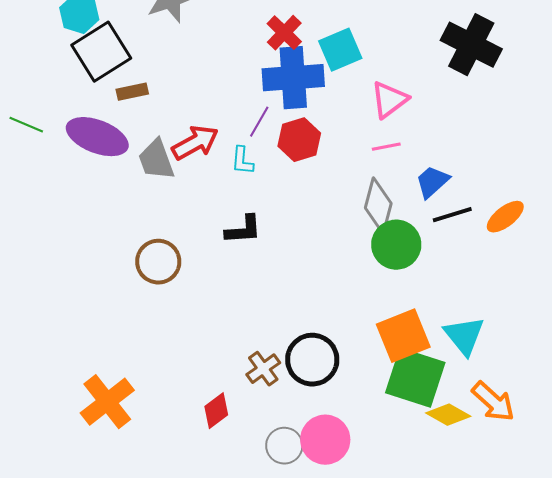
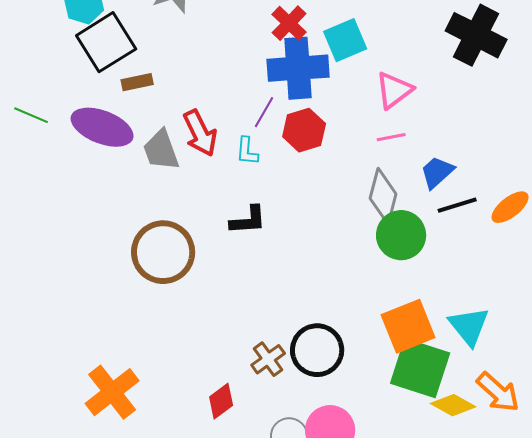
red arrow: (195, 143) -> (200, 133), turned 93
brown circle: (158, 262) -> (163, 252), size x1.4

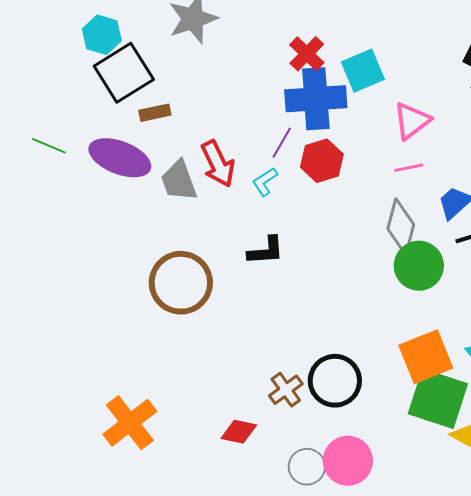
cyan L-shape: (247, 151) -> (265, 182), turned 52
red diamond: (221, 401) -> (239, 432), turned 48

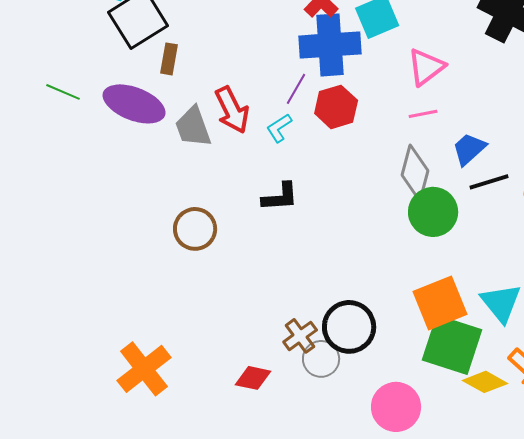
brown rectangle: (155, 113) -> (169, 59), turned -68
brown circle: (181, 283) -> (195, 229), size x0.7
pink circle: (348, 461) -> (396, 407), moved
gray circle: (307, 467) -> (321, 359), moved

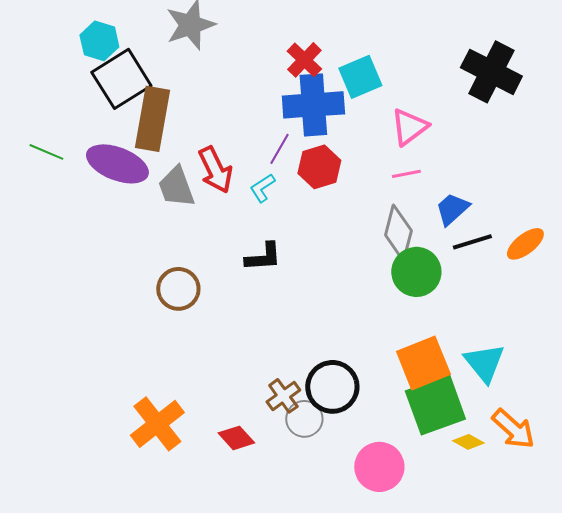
brown rectangle: (169, 59) -> (152, 119), size x2.0
green square: (452, 345) -> (435, 405), turned -38
orange cross: (144, 369) -> (157, 424), moved
red diamond: (253, 378) -> (236, 438), turned 36
yellow diamond: (485, 382) -> (468, 442), size x0.7

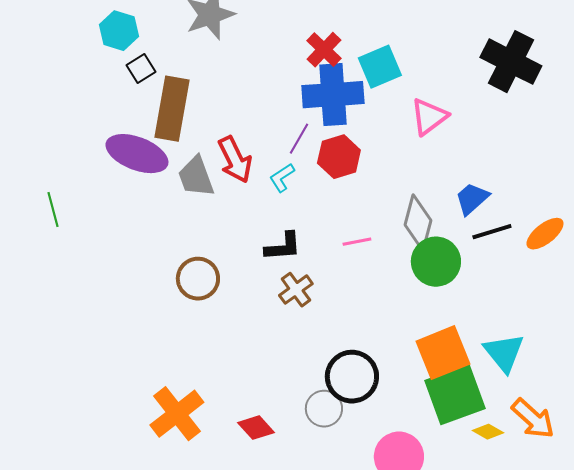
black square: (121, 79) -> (141, 69), size x0.5
green line: (46, 152) -> (53, 210), moved, turned 52
pink line: (406, 174) -> (357, 242), moved
brown cross: (283, 396) -> (296, 290), moved

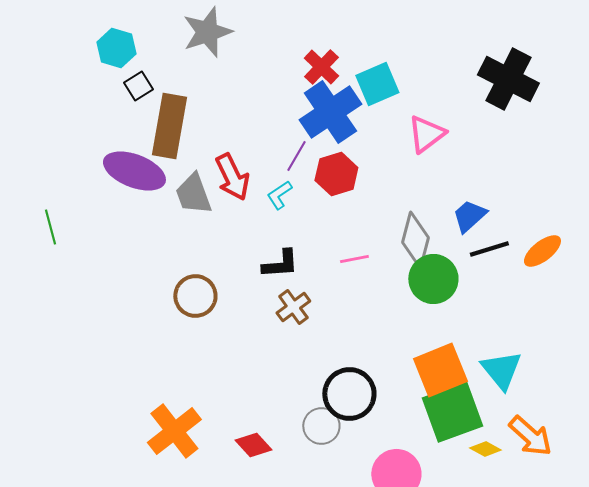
blue cross: (333, 95) -> (330, 112), turned -30

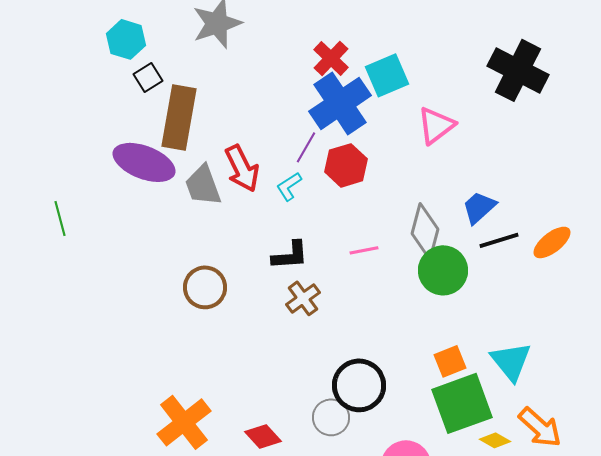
orange square: (440, 370) -> (450, 361), size x0.6

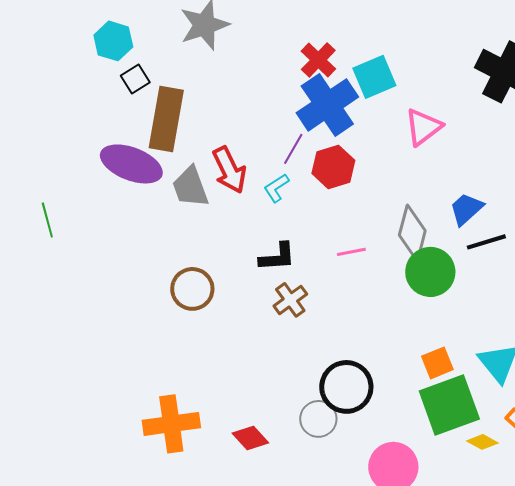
orange cross: (184, 422) -> (171, 424), turned 30

